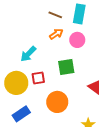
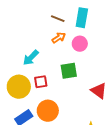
orange circle: (57, 102) -> (48, 111), moved

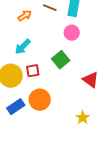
orange arrow: (59, 38) -> (25, 16), moved
green square: (69, 71) -> (61, 60), turned -30

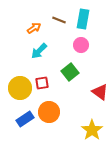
cyan arrow: (23, 47) -> (39, 51), moved
yellow star: (83, 118) -> (92, 130), size x1.5

